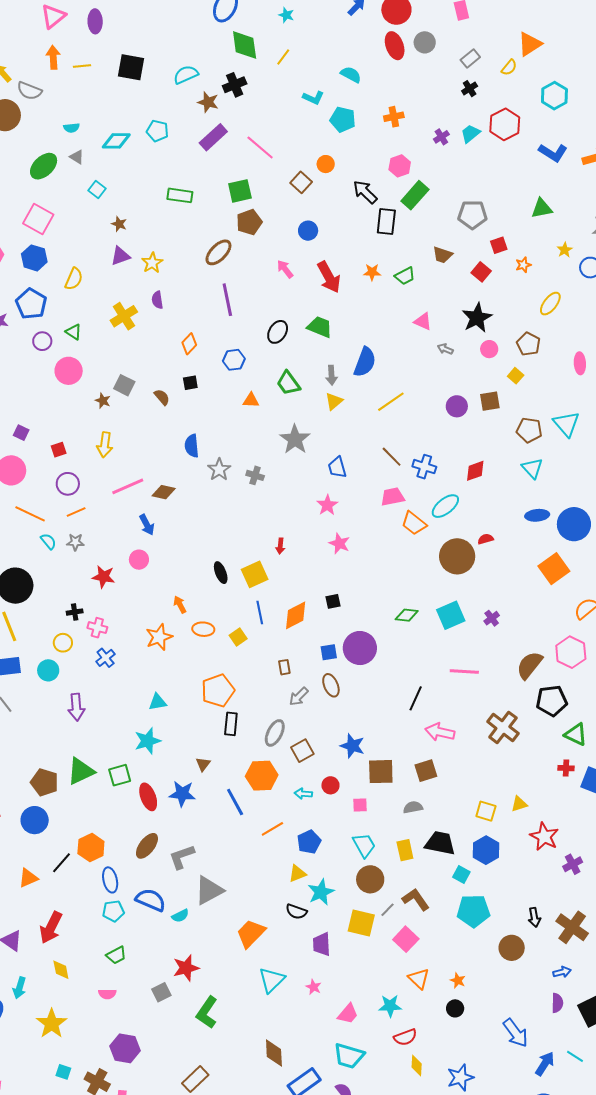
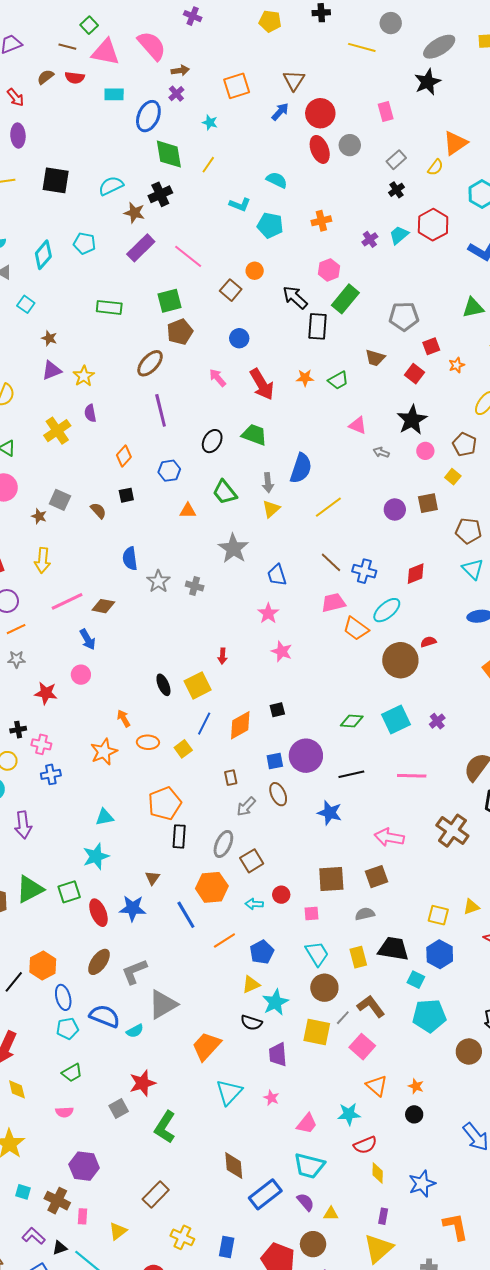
cyan diamond: (116, 141) -> (43, 255), turned -48
blue line: (260, 613) -> (204, 724), turned 40
blue cross: (106, 658) -> (51, 774), turned 30
black line: (416, 698) -> (351, 774), moved, turned 55
blue star: (352, 746) -> (330, 813), moved

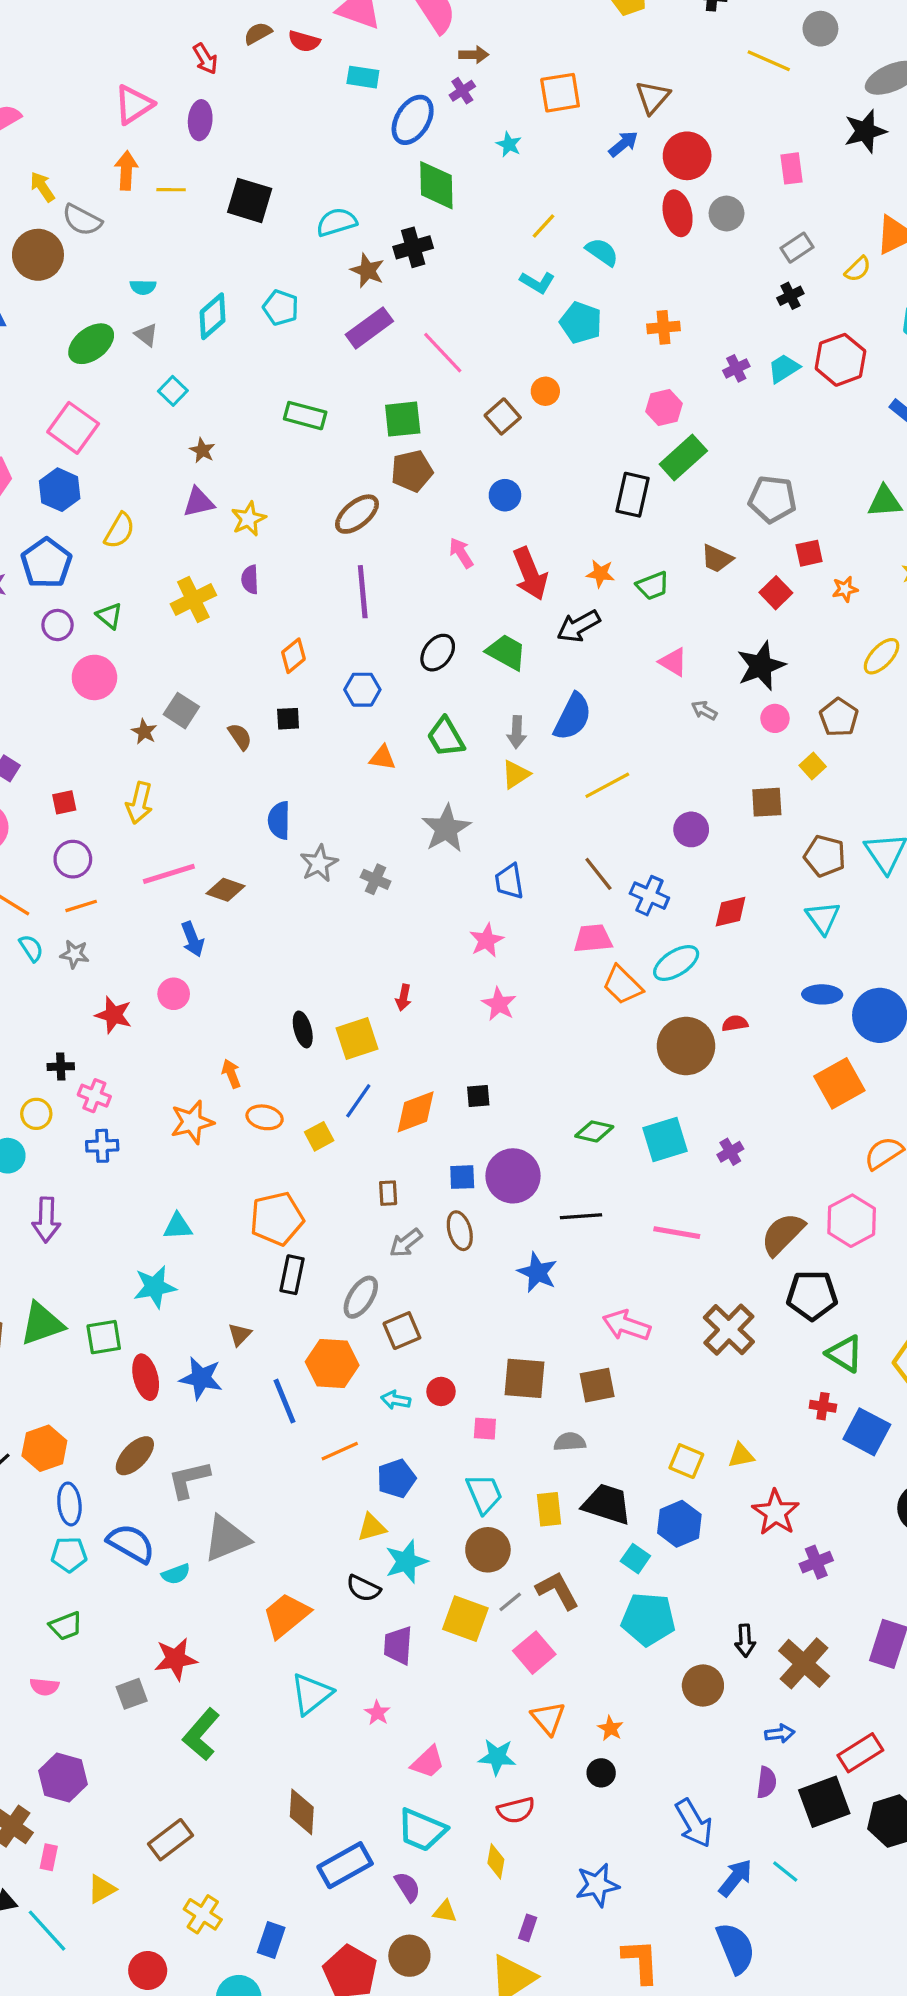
yellow line: (208, 165) -> (543, 226), moved
black arrow: (295, 297) -> (579, 626), moved, turned -80
purple circle: (395, 509) -> (691, 829), moved
yellow diamond: (378, 1173) -> (496, 1861), moved

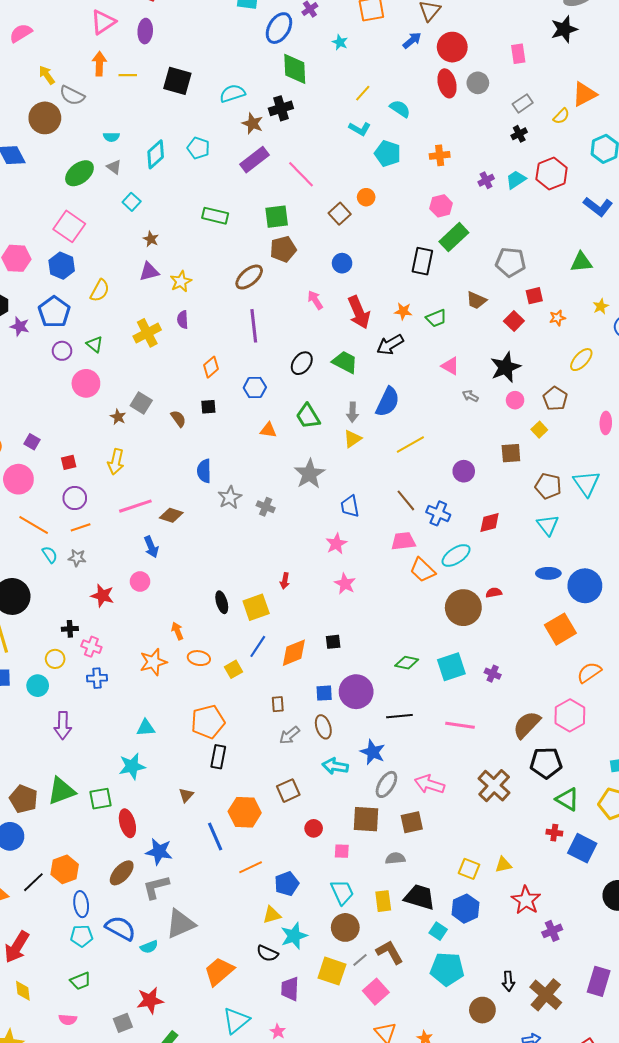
purple cross: (730, 1152) -> (493, 674), turned -35
gray ellipse: (361, 1297) -> (386, 784), moved
blue star: (201, 1378) -> (159, 852), moved
cyan arrow: (396, 1400) -> (335, 766), moved, size x1.4

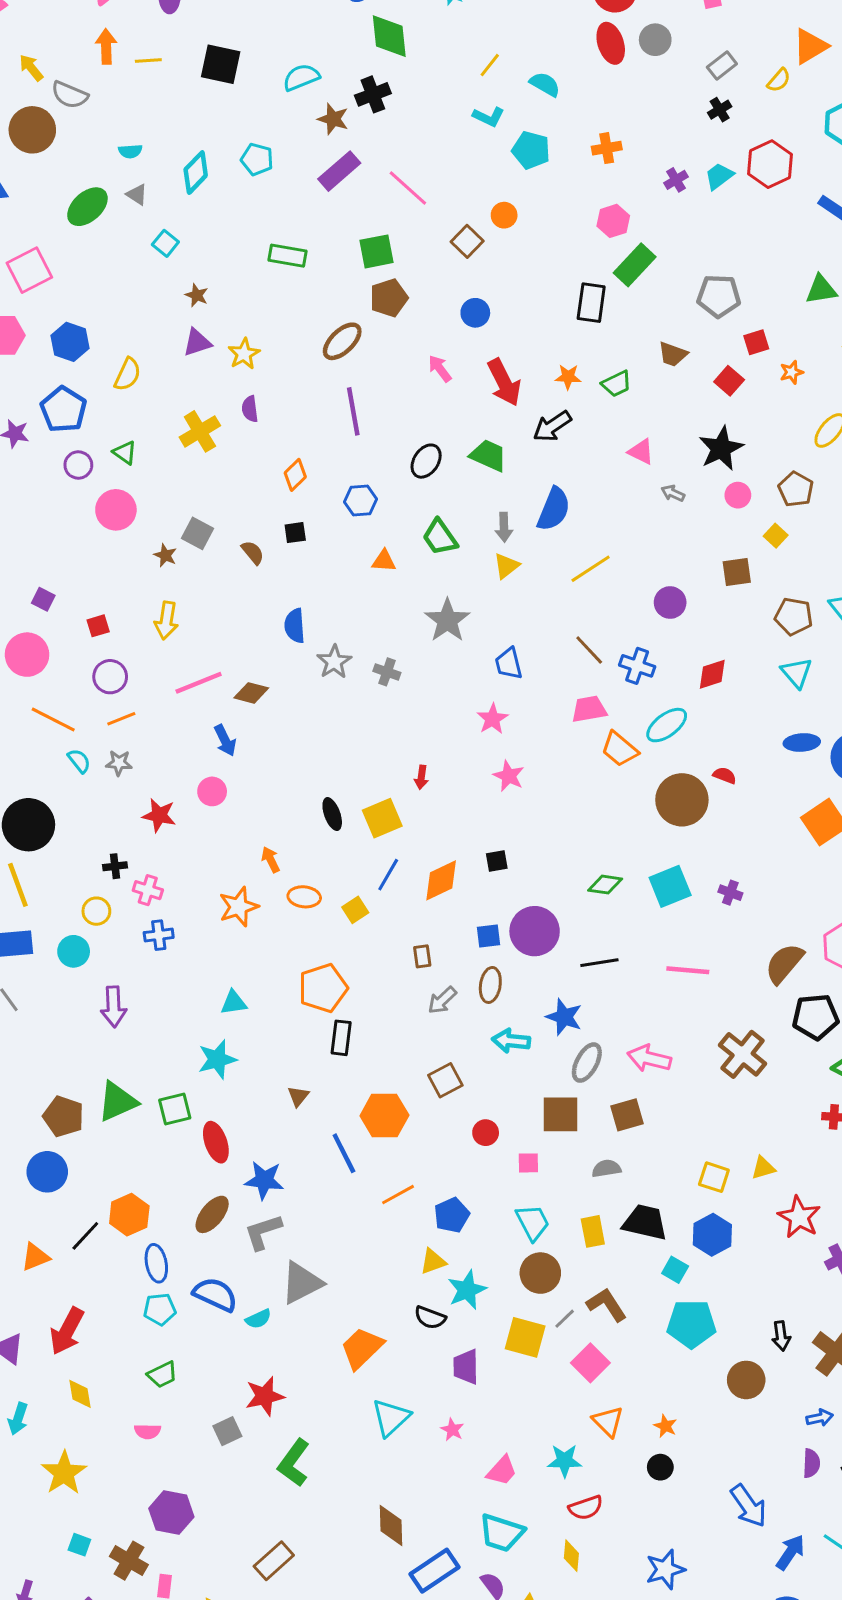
pink square: (69, 226) -> (29, 270), moved, turned 32
red semicircle: (494, 593) -> (725, 775), turned 35
brown ellipse: (323, 727) -> (490, 985), turned 30

